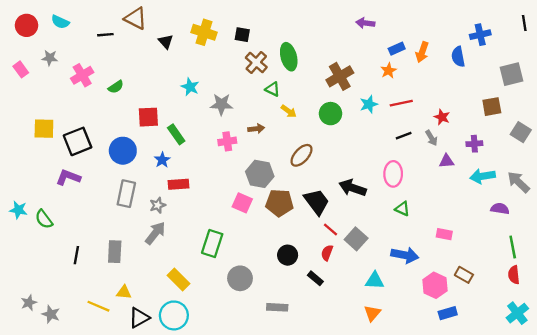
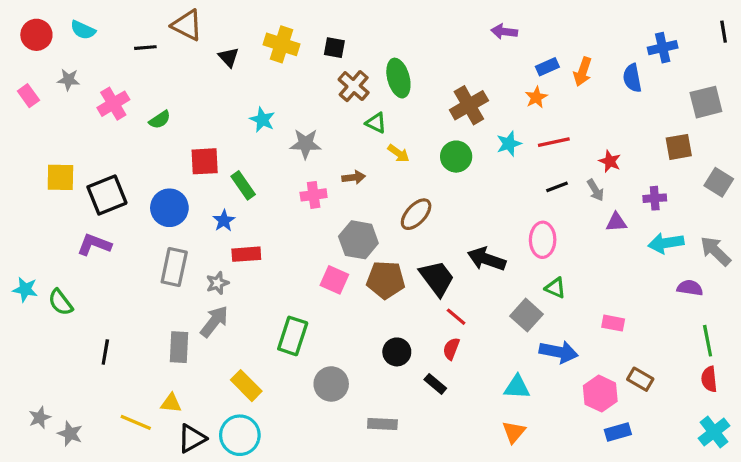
gray square: (356, 239) -> (527, 315), moved
gray rectangle: (115, 252) -> (179, 347), moved

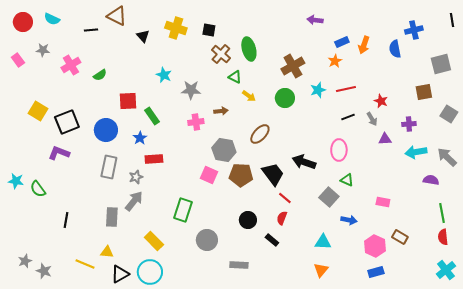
yellow square: (60, 177) -> (38, 111), turned 30
blue arrow: (559, 352) -> (349, 220), size x0.7
blue rectangle: (618, 432) -> (376, 272), moved

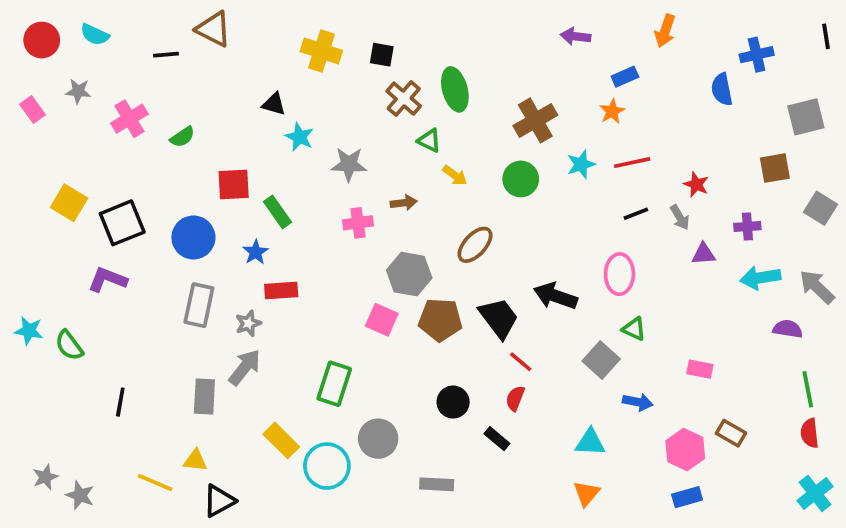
black triangle: (143, 36) -> (274, 104), moved, turned -32
orange arrow: (364, 45) -> (665, 31), moved
cyan circle: (150, 272) -> (327, 466), moved

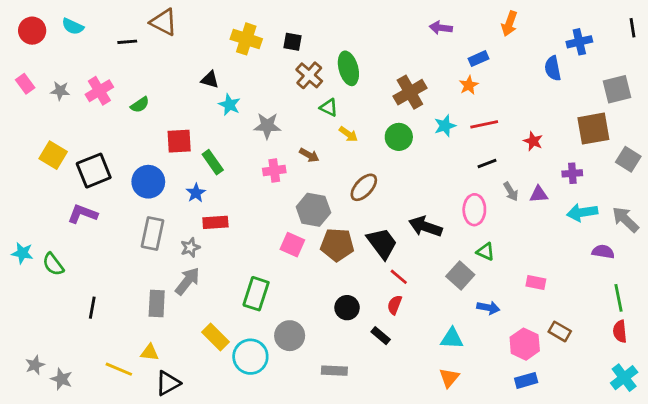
gray star: (78, 91) -> (60, 91), moved
brown square: (775, 168) -> (593, 129), size x1.4
brown arrow: (404, 203) -> (309, 155), turned 36
gray arrow: (680, 217) -> (511, 192), moved

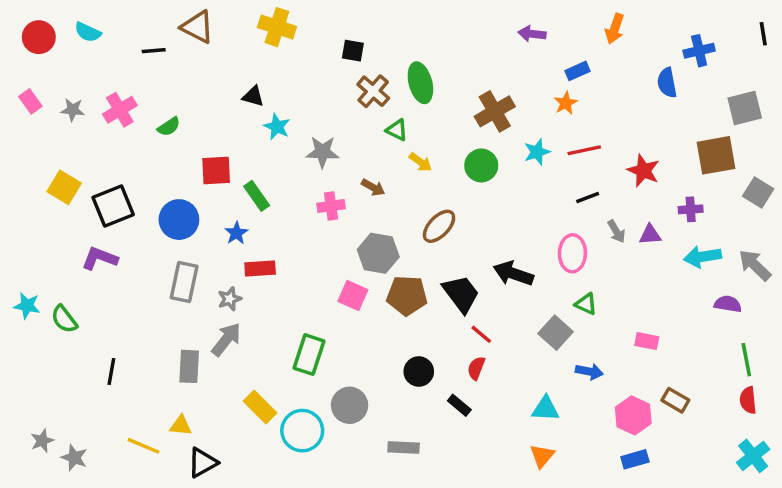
yellow cross: (246, 39) -> (277, 27), moved
red star: (533, 141) -> (643, 171), size x1.4

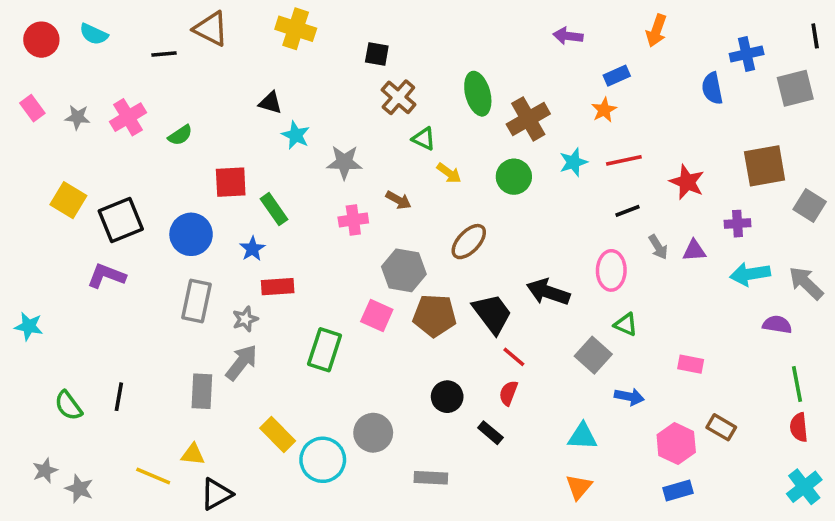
green ellipse: (420, 83) -> (478, 94), moved
gray square: (745, 108) -> (795, 88), moved
green semicircle: (64, 319) -> (68, 406), moved
green rectangle: (309, 355) -> (325, 350), moved

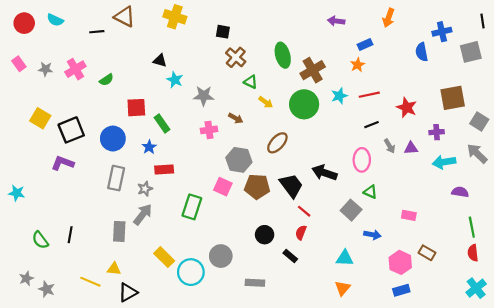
green circle: (514, 177) -> (304, 104), size x1.4
gray arrow: (806, 283) -> (477, 153), moved

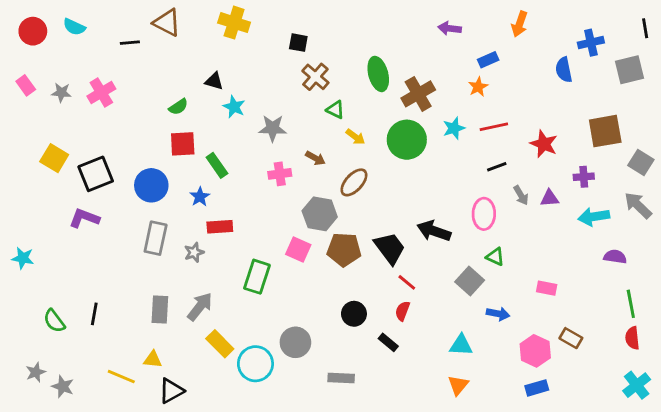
green semicircle: (106, 80) -> (178, 107), moved
brown ellipse: (277, 143) -> (354, 182), moved
gray arrow: (143, 214) -> (200, 307), moved

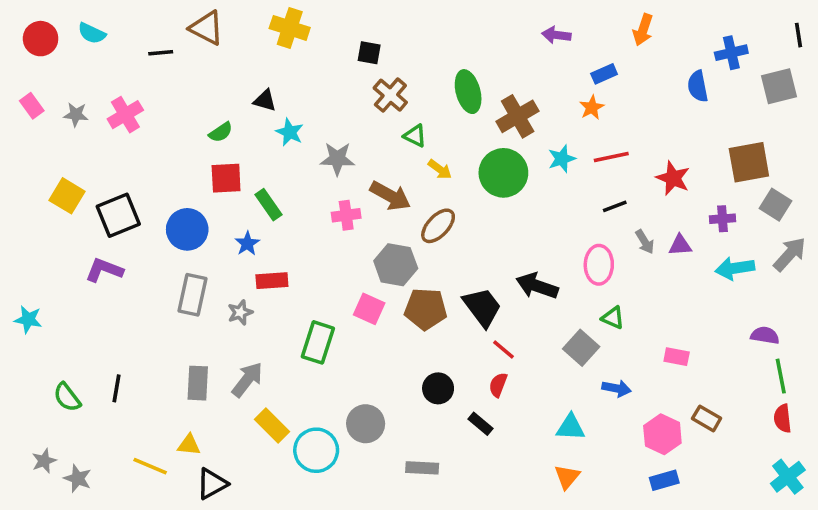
brown arrow: (315, 158) -> (390, 196), size x1.6
gray square: (641, 162) -> (775, 205), moved
gray arrow: (638, 205) -> (790, 254), turned 88
purple semicircle: (615, 257) -> (765, 335), moved

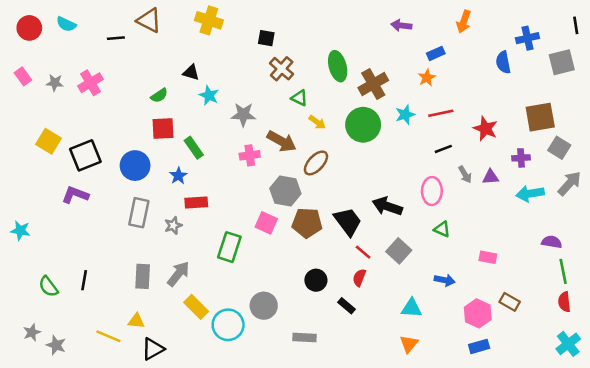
gray square: (581, 348) -> (399, 251), moved

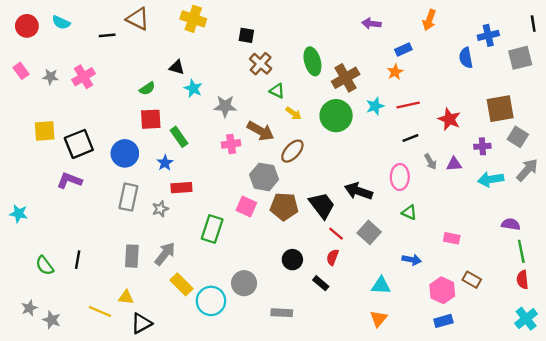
yellow square: (48, 141) -> (45, 131), turned -35

